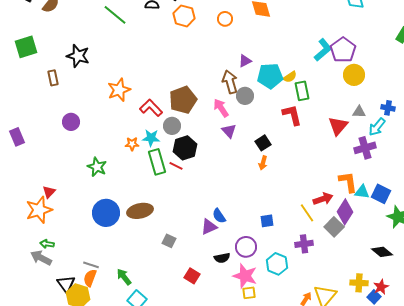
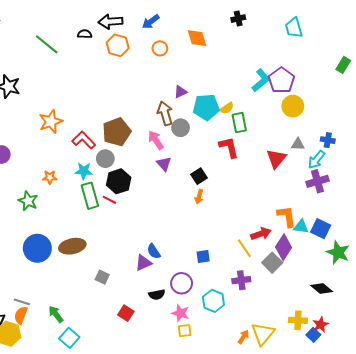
orange star: (132, 144) -> (50, 177), moved
purple cross: (365, 148) -> (318, 181), moved
pink star: (245, 276) -> (181, 313), size x0.7

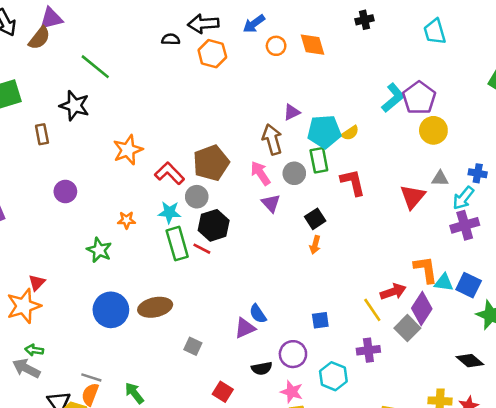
green line: (47, 44) -> (95, 67), moved
orange circle: (160, 48) -> (276, 46), moved
green rectangle: (239, 123) -> (319, 160), moved
gray circle: (181, 128) -> (294, 173), moved

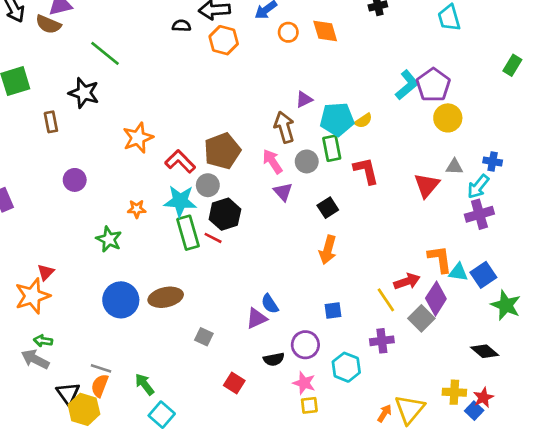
brown semicircle: (39, 38) -> (48, 24), turned 75
cyan star: (169, 212) -> (180, 201), size x1.4
orange arrow: (315, 245) -> (328, 250), moved, size x1.5
blue square: (469, 285) -> (483, 275), turned 30

